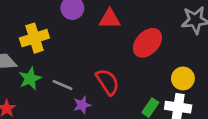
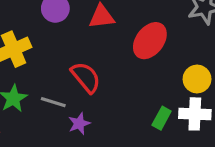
red semicircle: (108, 82) -> (86, 77), moved

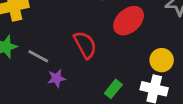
red semicircle: (86, 77) -> (85, 45), moved
green rectangle: (162, 118) -> (113, 89), moved

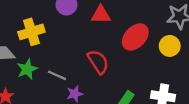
yellow circle: (162, 60) -> (170, 46), moved

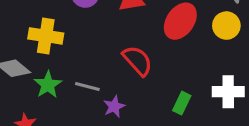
yellow cross: (31, 32) -> (46, 36), turned 35

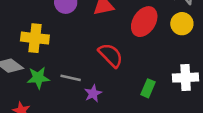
green star: (48, 85) -> (38, 78), turned 30

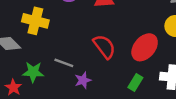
red ellipse: (144, 22) -> (145, 47), moved
green star: (38, 78) -> (33, 72), moved

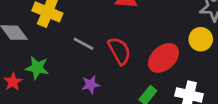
gray line: (64, 63) -> (83, 44), moved

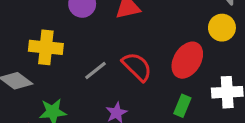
gray line: (83, 44) -> (95, 70), turned -50

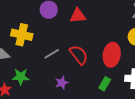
red ellipse: (187, 60) -> (112, 55), turned -30

